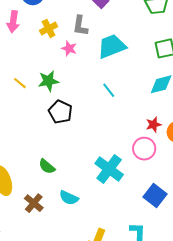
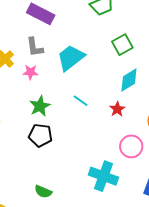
green star: (48, 81) -> (40, 106), moved
red star: (154, 125) -> (117, 109), moved

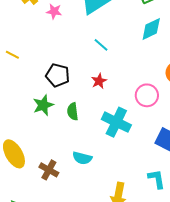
green star: (40, 106) -> (43, 105), moved
red star: (117, 109) -> (99, 81), moved
green semicircle: (43, 192) -> (73, 112), moved, turned 54

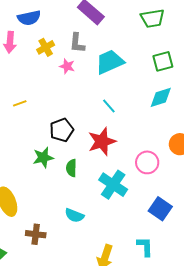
yellow line: (12, 55) -> (20, 103), turned -56
black pentagon: (58, 75) -> (62, 130), turned 30
red star: (99, 81) -> (102, 141), size x1.8
brown cross: (49, 170) -> (36, 234), moved, turned -30

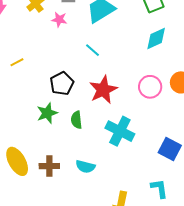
cyan line: (109, 106) -> (93, 50), moved
pink circle: (147, 162) -> (150, 87), moved
brown cross: (36, 234) -> (49, 166), moved

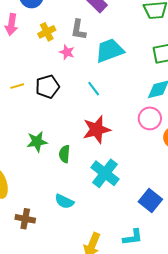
black pentagon: (62, 83) -> (47, 87), moved
pink circle: (150, 87) -> (150, 118), moved
brown cross: (49, 166) -> (25, 219), moved
cyan L-shape: (159, 188) -> (133, 237), turned 80

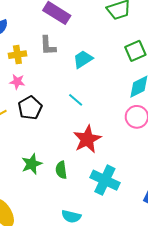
yellow cross: (47, 32) -> (17, 55), turned 30
cyan trapezoid: (110, 51) -> (83, 59), size x0.7
pink star: (67, 52) -> (17, 82), moved

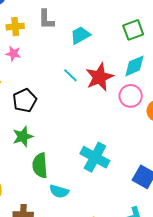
black pentagon: (30, 108) -> (25, 101), moved
red star: (87, 139) -> (99, 77), moved
green semicircle: (61, 170) -> (40, 165), moved, size x1.4

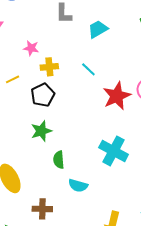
yellow cross: (15, 27) -> (49, 67), moved
red star: (99, 77) -> (117, 96), moved
green semicircle: (40, 165) -> (59, 160), size x0.7

